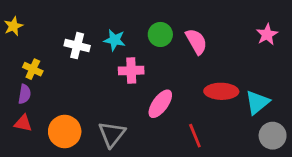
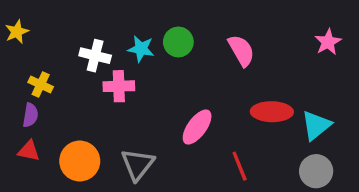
green circle: (160, 34) -> (178, 42), moved
pink cross: (131, 71) -> (119, 86), moved
gray circle: (273, 136) -> (316, 171), moved

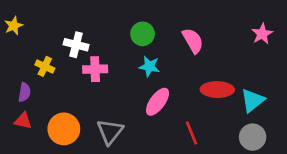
cyan star: (141, 49) -> (149, 66), moved
yellow cross: (41, 84) -> (45, 66), moved

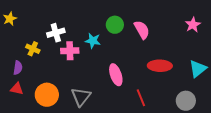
green circle: (143, 34) -> (115, 25), moved
white cross: (76, 45) -> (56, 33), turned -30
cyan star: (149, 66) -> (93, 41), moved
cyan triangle: (253, 100) -> (198, 69), moved
pink ellipse: (158, 102) -> (116, 75), turned -55

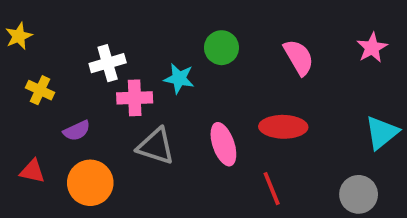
pink semicircle: (142, 30) -> (299, 57), moved
yellow cross: (33, 49) -> (40, 90), moved
red ellipse: (160, 66) -> (283, 127), moved
purple semicircle: (18, 68) -> (77, 131), moved, turned 56
gray triangle: (81, 97) -> (156, 146), moved, turned -50

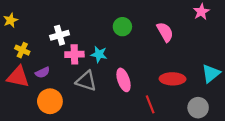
pink star: (372, 48) -> (201, 12), moved
cyan star: (179, 79) -> (99, 54), moved
red ellipse: (283, 127) -> (173, 79), moved
red triangle: (32, 171) -> (18, 77), moved, size x1.6

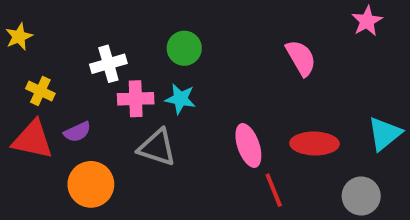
green circle: (122, 27) -> (184, 48), moved
pink ellipse: (123, 80) -> (248, 145), moved

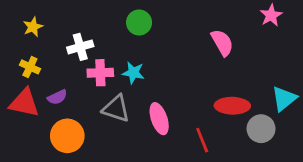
yellow star: (19, 37) -> (33, 27), moved
green circle: (184, 48) -> (139, 22), moved
pink ellipse: (248, 145) -> (159, 119), moved
gray circle: (361, 196) -> (261, 129), moved

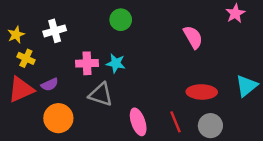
yellow star: (33, 27) -> (16, 35), moved
white cross: (80, 47) -> (55, 31), moved
red triangle: (24, 103) -> (21, 89), turned -36
pink ellipse: (159, 119) -> (138, 122), moved
gray circle: (261, 129) -> (210, 126), moved

